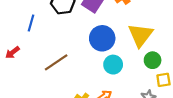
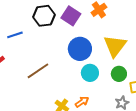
blue line: (31, 23) -> (15, 35), turned 56
green circle: (153, 60) -> (119, 74), moved

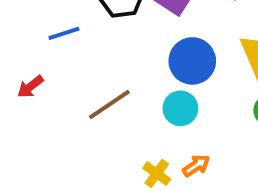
cyan circle: (90, 73) -> (180, 108), moved

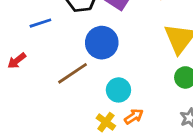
blue circle: (192, 61) -> (102, 43), moved
cyan circle: (180, 108) -> (118, 90), moved

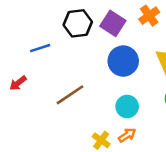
blue circle: (102, 43) -> (123, 61), moved
cyan circle: (118, 90) -> (127, 106), moved

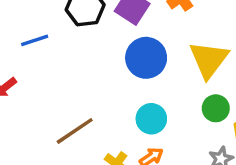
brown line: (70, 95) -> (75, 131), moved

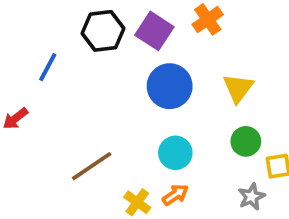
blue line: (35, 40) -> (48, 67), turned -44
yellow triangle: (209, 60) -> (238, 88), size x0.7

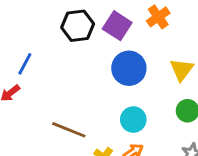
blue line: (48, 67) -> (25, 64), moved
brown line: (92, 166) -> (69, 130), turned 56

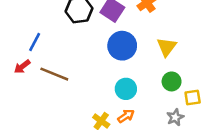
brown line: (69, 130) -> (54, 74), moved

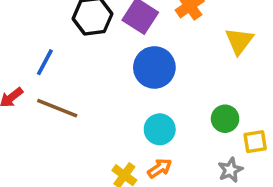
blue line: (35, 42) -> (45, 62), moved
yellow triangle: (167, 47) -> (239, 41), moved

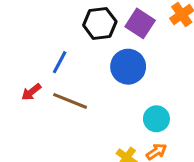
blue circle: (154, 67) -> (128, 67), moved

